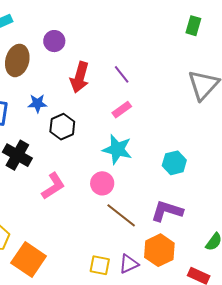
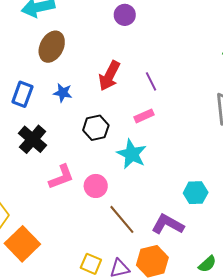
purple circle: (54, 41) -> (125, 15), moved
black hexagon: (62, 127) -> (96, 128), moved
cyan hexagon: (174, 163) -> (196, 193), moved
pink circle: (102, 183) -> (96, 186), moved

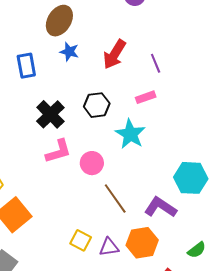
blue star: (63, 93) -> (69, 52), moved
blue rectangle: (22, 94) -> (26, 66), turned -35
black cross: (33, 139) -> (50, 114), moved
cyan hexagon: (196, 193) -> (191, 178), size x1.4

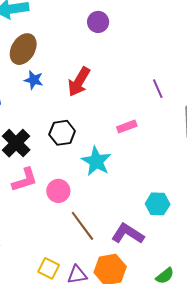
purple line: (156, 63) -> (158, 89), moved
pink rectangle: (146, 97) -> (127, 126), moved
cyan hexagon: (191, 178) -> (158, 204), size x0.7

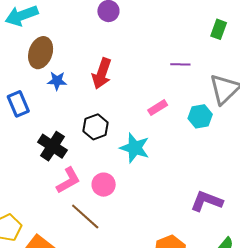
purple line: (158, 89) -> (180, 64), turned -54
cyan hexagon: (158, 204) -> (200, 116), moved
brown line: (82, 226) -> (85, 217), moved
purple L-shape: (128, 234) -> (207, 201), moved

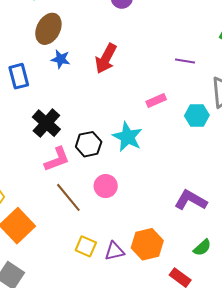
black hexagon: (96, 127) -> (89, 144), moved
pink circle: (104, 185) -> (106, 186), moved

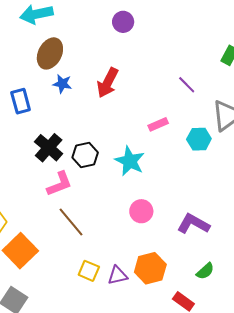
purple line: (185, 61) -> (187, 85), turned 36
black hexagon: (89, 144) -> (85, 155), moved
pink circle: (106, 186) -> (141, 211), moved

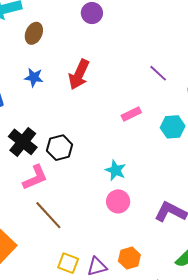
brown ellipse: (50, 53) -> (34, 33), moved, size x0.7
cyan star: (130, 161) -> (116, 170), moved, size x0.7
orange hexagon: (150, 268) -> (129, 258), size x0.7

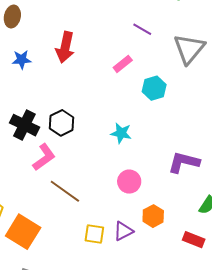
pink rectangle: (131, 114) -> (123, 64), moved
cyan hexagon: (173, 127) -> (154, 88), moved
pink circle: (118, 201) -> (129, 182), moved

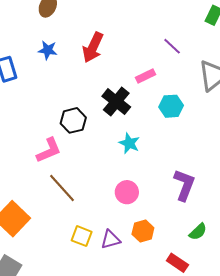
black cross: (24, 125) -> (116, 102), moved
purple L-shape: (184, 162) -> (184, 185), turned 84

